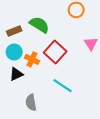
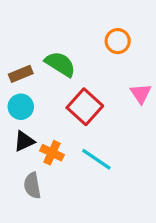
orange cross: (32, 59) -> (52, 153), moved
gray semicircle: (31, 103) -> (32, 186), moved

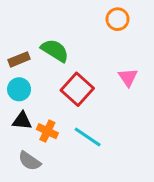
orange circle: (118, 41) -> (118, 19), moved
black triangle: (24, 141) -> (22, 121), turned 30
gray semicircle: (32, 186) -> (29, 161), turned -45

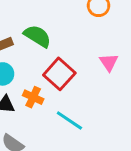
orange cross: (47, 131) -> (33, 97), moved

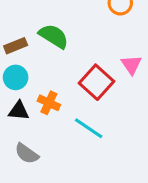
red square: (59, 74) -> (96, 82), moved

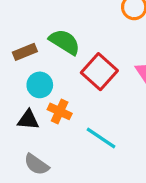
cyan circle: (16, 77) -> (40, 85), moved
red square: (96, 82) -> (99, 72), moved

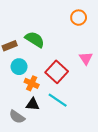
red square: (99, 72) -> (57, 72), moved
black triangle: (28, 120) -> (33, 104), moved

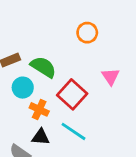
orange circle: (79, 18) -> (87, 33), moved
green semicircle: (35, 39) -> (43, 67), moved

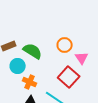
orange circle: (87, 33) -> (65, 45), moved
red square: (72, 94) -> (69, 77), moved

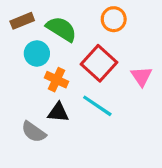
pink triangle: (82, 58) -> (141, 76), moved
red square: (69, 77) -> (99, 63), moved

